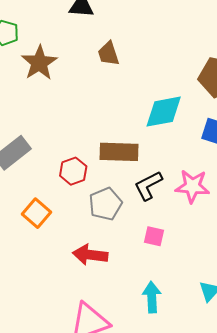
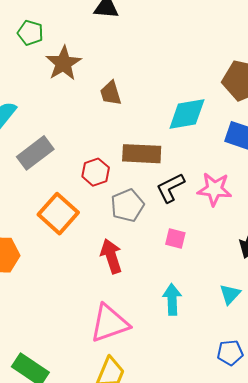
brown trapezoid: (108, 54) -> (111, 93), moved
orange square: (36, 213) -> (58, 214), size x1.4
red arrow: (90, 255) -> (111, 256), turned 64

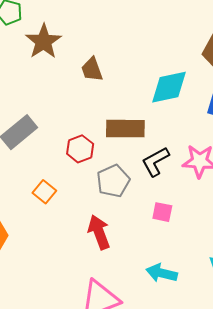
orange square: (58, 214) -> (44, 192), size x0.6
cyan arrow: (172, 299) -> (162, 273), turned -72

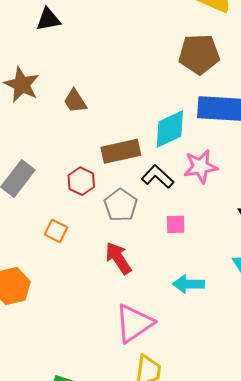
cyan diamond: (169, 87) -> (170, 129), moved
black L-shape: (155, 161) -> (158, 177), turned 84

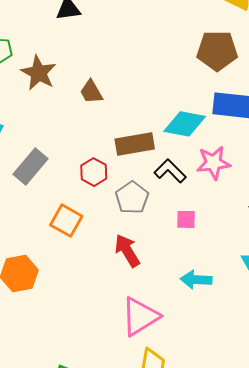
cyan diamond: (170, 129) -> (185, 124), turned 33
orange square: (56, 231) -> (66, 221), size x1.4

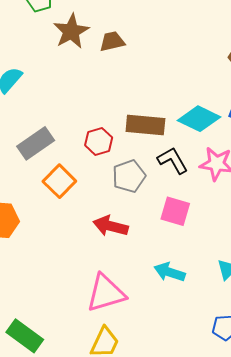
brown trapezoid: (91, 92) -> (112, 41), moved, turned 92
gray rectangle: (31, 166) -> (36, 143), moved
pink square: (186, 219) -> (175, 211), size x1.4
red arrow: (127, 251) -> (111, 226), turned -60

